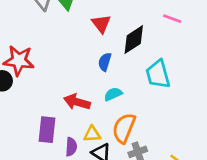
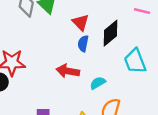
blue semicircle: (105, 62) -> (83, 44), moved
red arrow: (77, 102) -> (68, 71), moved

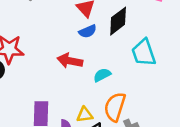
blue semicircle: (83, 44) -> (88, 31), turned -126

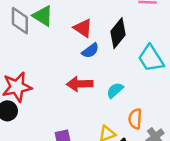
orange semicircle: (115, 107) -> (135, 119), size x0.7

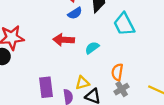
orange semicircle: (135, 119) -> (117, 72), moved

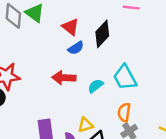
cyan trapezoid: (124, 24) -> (125, 78), moved

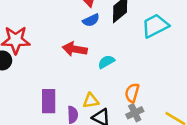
cyan trapezoid: (125, 78) -> (155, 26), moved, turned 84

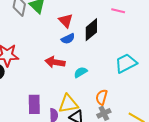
cyan trapezoid: (155, 26) -> (126, 63), moved
yellow triangle: (91, 101) -> (68, 104), size x1.5

